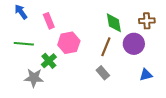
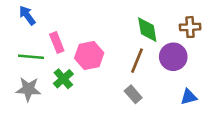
pink rectangle: (49, 21) -> (57, 43), moved
gray star: (34, 78) -> (28, 89), moved

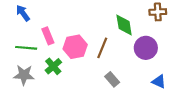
brown cross: (190, 27) -> (158, 12), moved
brown line: (137, 61) -> (102, 48), moved
blue triangle: (189, 97) -> (159, 82), turned 40

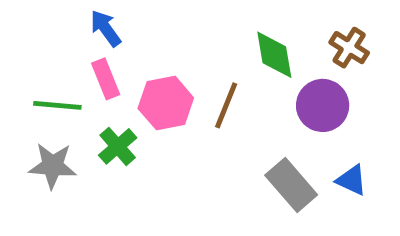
brown cross: (158, 12) -> (349, 48), moved, turned 35
blue arrow: (23, 13) -> (106, 28), moved
gray rectangle: (112, 79) -> (291, 185), moved, size x1.5

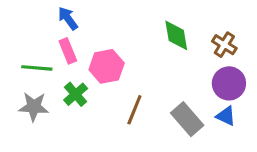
brown cross: (349, 48) -> (224, 45), moved
brown line: (226, 105) -> (134, 110), moved
purple circle: (323, 105) -> (229, 83), moved

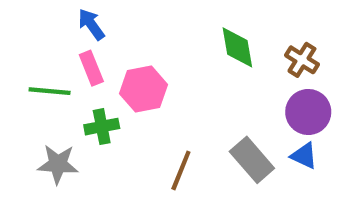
green cross: (76, 94) -> (102, 127), turned 30
gray star: (34, 107) -> (58, 164), moved
brown line: (134, 110) -> (181, 170), moved

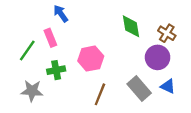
blue arrow: (91, 24) -> (61, 14), moved
pink hexagon: (143, 89) -> (91, 59), moved
green line: (50, 91) -> (27, 50), turned -60
purple circle: (308, 112) -> (158, 57), moved

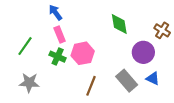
brown cross: (167, 33) -> (162, 30), moved
pink rectangle: (50, 38) -> (60, 35), moved
green cross: (56, 70) -> (58, 57), moved, turned 35

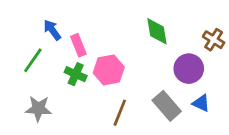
blue arrow: (55, 13) -> (52, 30), moved

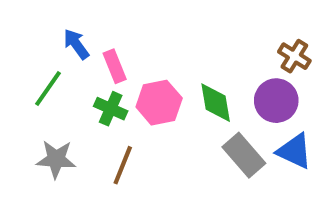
green diamond: (157, 31) -> (216, 103), moved
brown cross: (214, 40) -> (294, 56), moved
blue triangle: (201, 103) -> (294, 151), size x1.4
brown line: (120, 113) -> (123, 165), moved

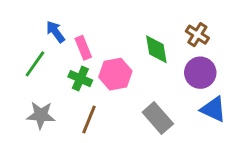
brown cross: (294, 56) -> (197, 35), moved
green diamond: (216, 103) -> (156, 49), moved
gray rectangle: (244, 155) -> (158, 118), moved

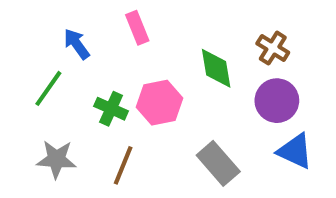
pink rectangle: (83, 48) -> (137, 28), moved

